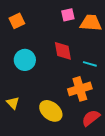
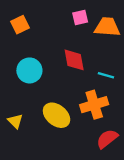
yellow ellipse: (51, 111) -> (57, 115), moved

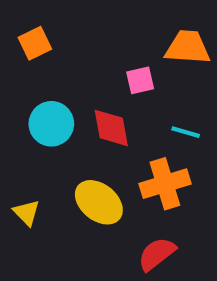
pink square: (80, 18) -> (140, 80), moved
red diamond: (74, 60) -> (111, 128), moved
red semicircle: (107, 139) -> (157, 254), moved

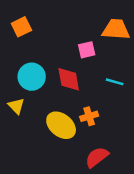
orange cross: (165, 184) -> (89, 116), moved, size x0.6
yellow triangle: (27, 213) -> (16, 106), moved

